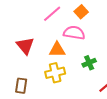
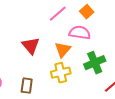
orange triangle: (57, 50) -> (63, 50), turned -48
green cross: (89, 63) -> (95, 63), size x1.5

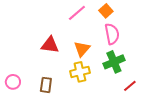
pink semicircle: (80, 33) -> (112, 34), moved, turned 70
red triangle: (31, 46) -> (50, 45), turned -42

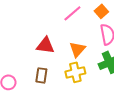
brown rectangle: (46, 85) -> (41, 75), moved

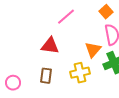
pink line: (72, 13) -> (66, 17), moved
orange triangle: (77, 49) -> (93, 50), moved

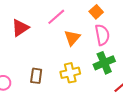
red triangle: (50, 46) -> (20, 28), moved, turned -42
orange triangle: (93, 50) -> (72, 38), moved

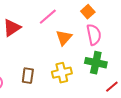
green cross: (104, 63) -> (96, 63), turned 35

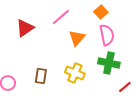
yellow cross: (62, 73) -> (75, 73), turned 36

